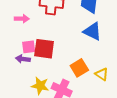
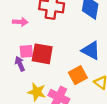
blue triangle: (92, 31) -> (91, 50), moved
purple arrow: (23, 59) -> (20, 64), turned 56

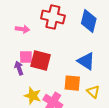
orange square: (78, 75) -> (72, 83), turned 30

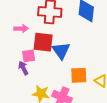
red square: (41, 61) -> (43, 42), moved
blue triangle: (86, 61) -> (61, 51), moved, turned 30

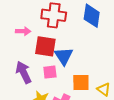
pink square: (29, 56) -> (50, 72), moved
purple arrow: (23, 68) -> (24, 72), size x1.5

